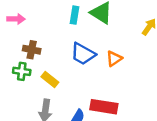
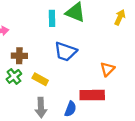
orange triangle: (114, 59) -> (107, 69), moved
green cross: (22, 71) -> (14, 76), turned -35

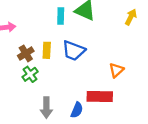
brown cross: (19, 56) -> (26, 53), turned -35
green cross: (14, 76) -> (30, 74), moved
yellow rectangle: (40, 79) -> (47, 50), moved, turned 63

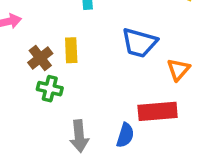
blue trapezoid: (74, 51) -> (139, 43), moved
green cross: (30, 74) -> (50, 89), turned -35

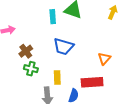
blue trapezoid: (139, 43) -> (63, 47), moved
yellow rectangle: (71, 50) -> (57, 78), moved

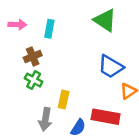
cyan rectangle: (53, 17) -> (49, 29), moved
blue trapezoid: (63, 47) -> (111, 67), moved

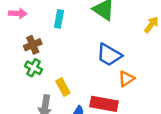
cyan rectangle: (49, 29) -> (59, 19), moved
yellow rectangle: (64, 100) -> (63, 87), turned -42

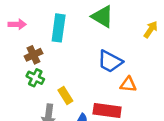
cyan rectangle: (59, 19) -> (59, 28), size x1.5
orange triangle: (126, 79) -> (128, 84), turned 42

